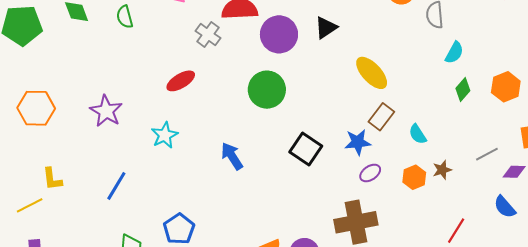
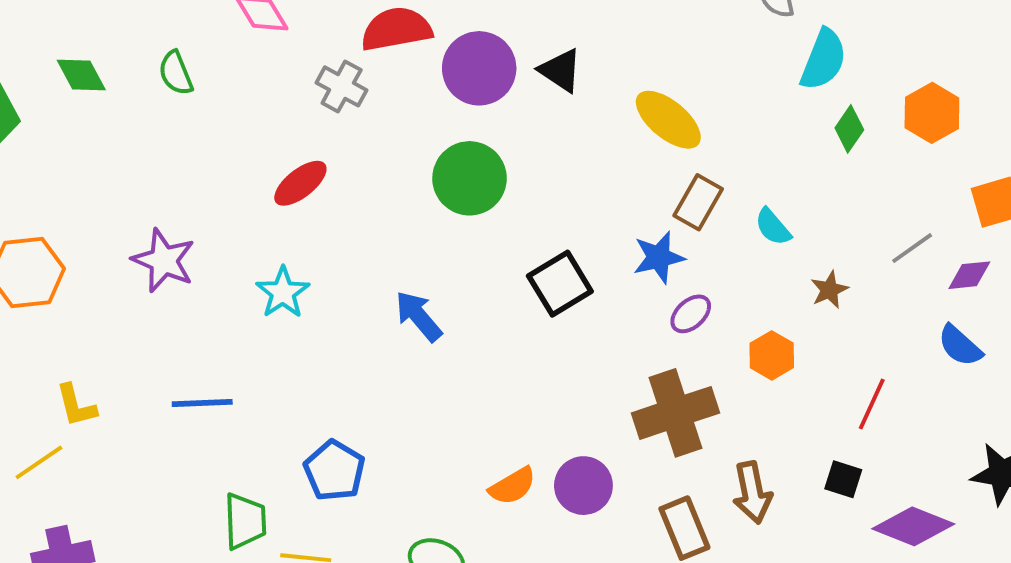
black triangle: (326, 28) -> (560, 70), moved, turned -45
cyan semicircle: (454, 53) -> (823, 60), size x1.4
black square: (306, 149) -> (560, 284), turned 32
orange hexagon: (414, 177) -> (772, 355), moved
blue line: (116, 186) -> (202, 403), turned 64

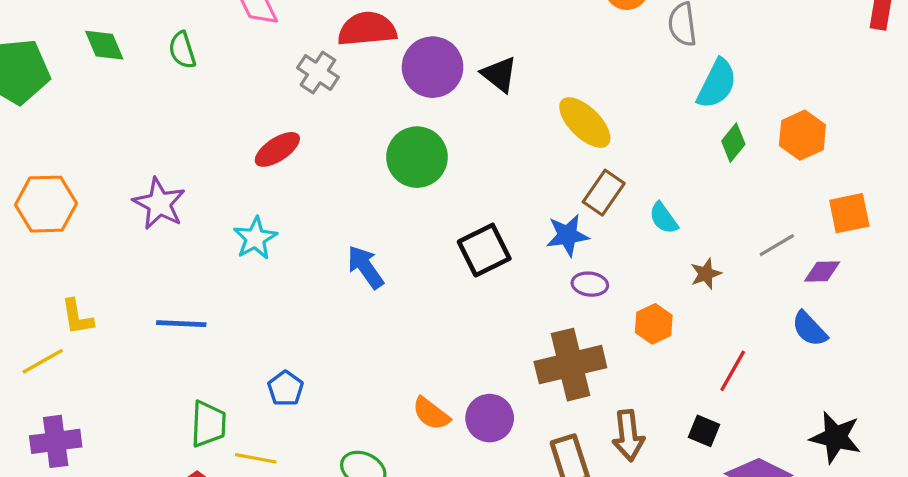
purple ellipse: (691, 314) -> (590, 284), turned 44
blue pentagon: (334, 471) -> (285, 388), size x0.7
orange semicircle: (512, 486) -> (431, 414), turned 63

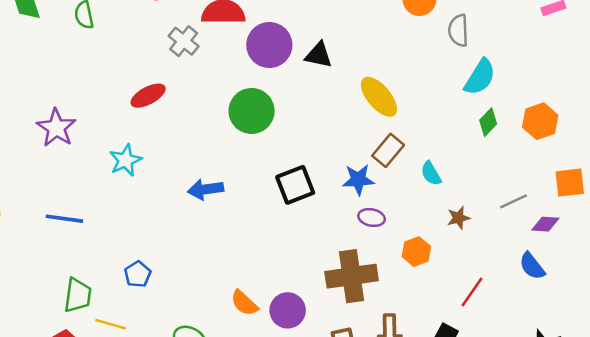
black triangle: (499, 74) -> (319, 55), turned -32
blue arrow: (365, 267) -> (206, 189), turned -68

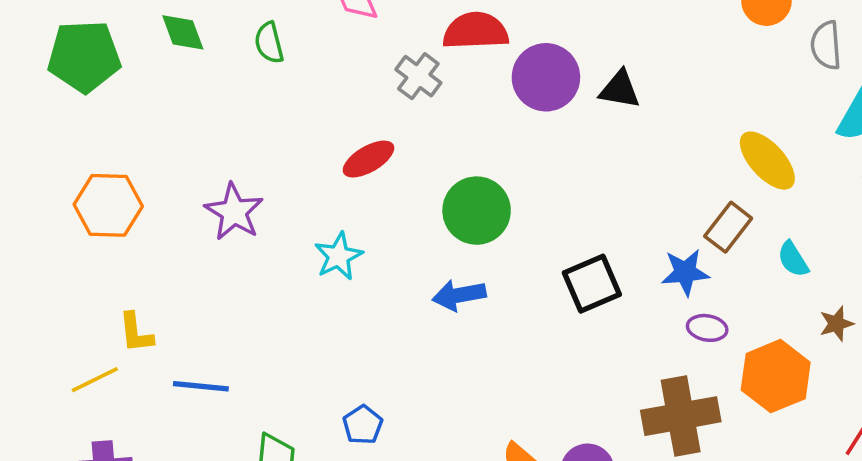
yellow ellipse: (379, 97) -> (767, 161), moved
green circle: (252, 111) -> (477, 211), moved
blue line: (64, 219) -> (201, 386), moved
orange hexagon: (416, 252) -> (776, 376), size x1.6

